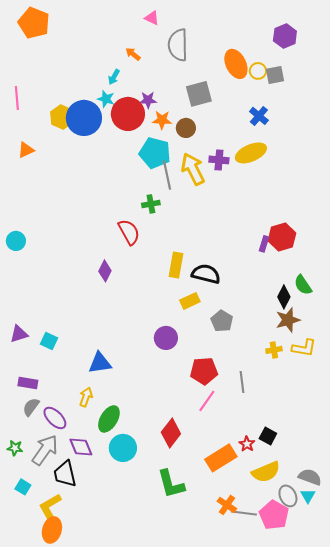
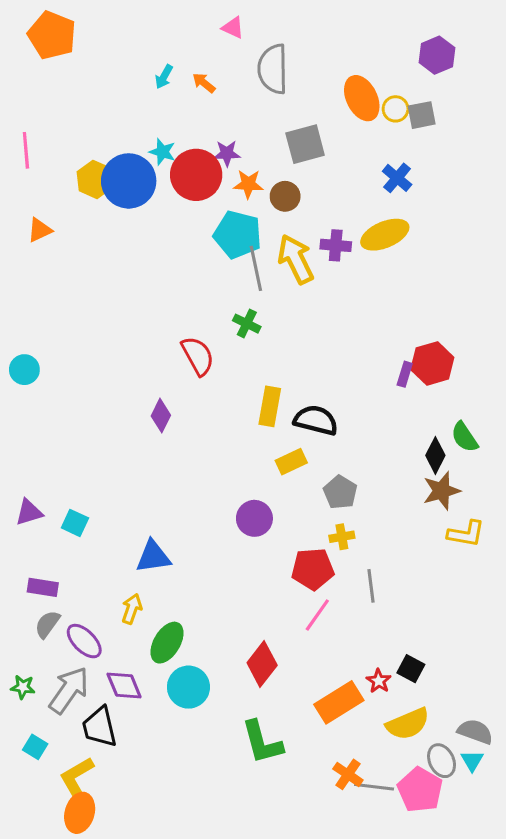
cyan arrow: (114, 77) -> (164, 77), moved
green cross: (151, 204) -> (247, 324), moved, turned 36
yellow cross: (274, 350) -> (342, 537), moved

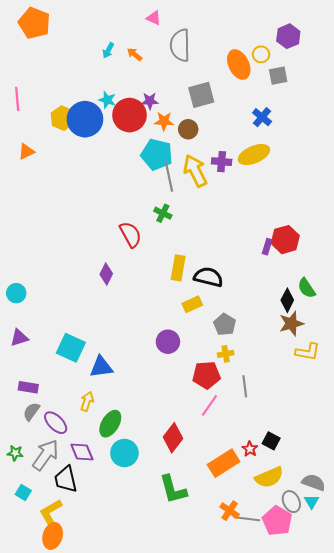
yellow circle: (396, 109) -> (261, 54), moved
cyan circle: (24, 370) -> (16, 293), moved
cyan square: (75, 523) -> (71, 348), moved, size x1.6

